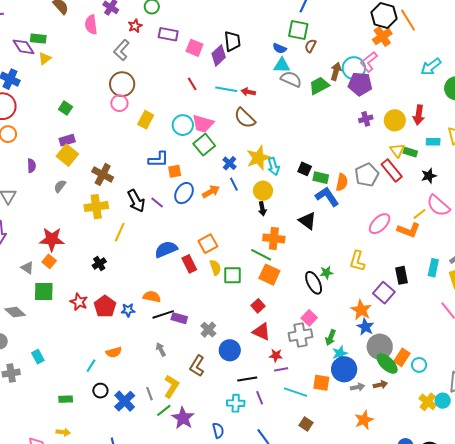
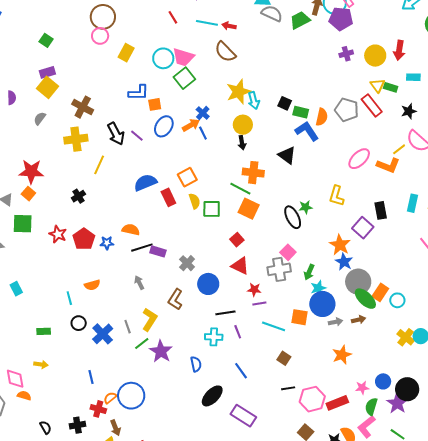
blue cross: (230, 163) -> (203, 113), moved
gray pentagon: (367, 175) -> (347, 110), turned -30
blue line: (234, 184) -> (203, 133), moved
cyan line: (91, 366) -> (69, 298), turned -48

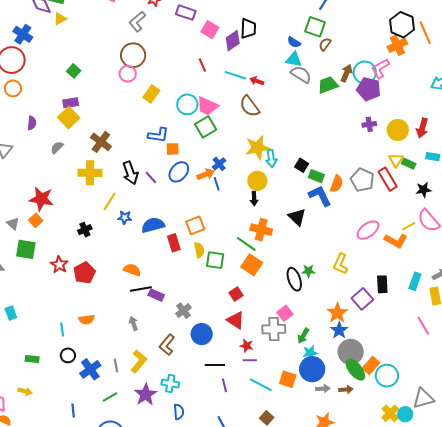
blue star: (107, 243) -> (125, 217), moved
cyan circle: (397, 300) -> (387, 376), size x1.5
cyan cross: (214, 337) -> (170, 383), moved
green line: (142, 344) -> (110, 397), moved

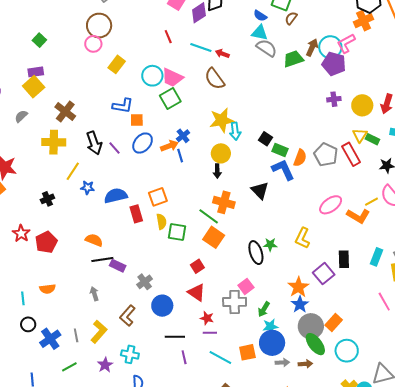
orange rectangle: (371, 366) -> (334, 322), moved
orange square: (288, 379) -> (247, 352), turned -30
purple star: (146, 394) -> (105, 365), size x0.7

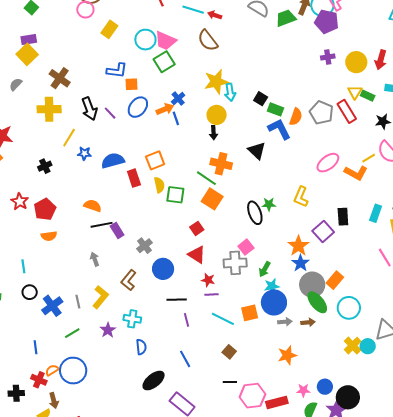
purple rectangle: (118, 266) -> (117, 231), turned 35
orange semicircle: (47, 289) -> (49, 236), moved

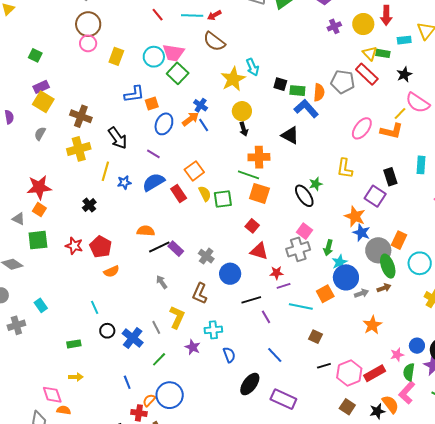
red arrow: (215, 15) -> (214, 15), turned -32
cyan arrow: (230, 92) -> (252, 67), moved
purple line: (110, 113) -> (153, 154), moved
green ellipse: (317, 302) -> (388, 266), turned 35

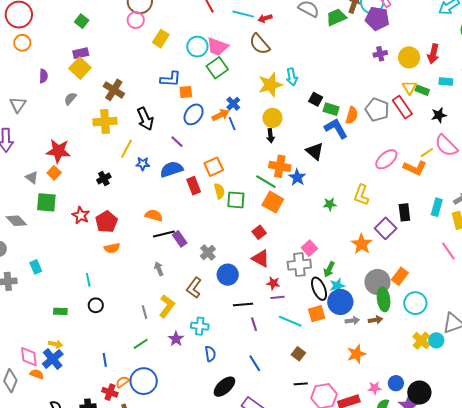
black ellipse: (304, 196) -> (319, 289), moved
blue star: (361, 233) -> (297, 177), moved
blue cross: (133, 338) -> (53, 359), moved

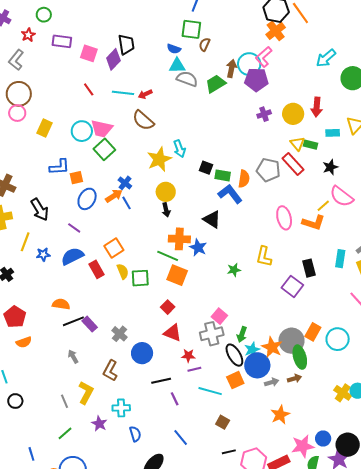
pink ellipse: (386, 159) -> (284, 218), turned -55
orange star: (362, 244) -> (272, 347), moved
cyan circle: (415, 303) -> (338, 339), moved
pink star: (375, 388) -> (303, 446), size x1.6

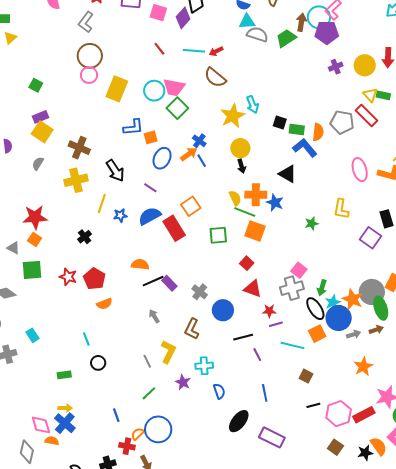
yellow rectangle: (44, 128) -> (117, 89), size x1.4
red rectangle: (96, 269) -> (174, 228), size x1.4
yellow semicircle: (123, 271) -> (235, 198), moved
blue line: (181, 437) -> (265, 393), turned 30

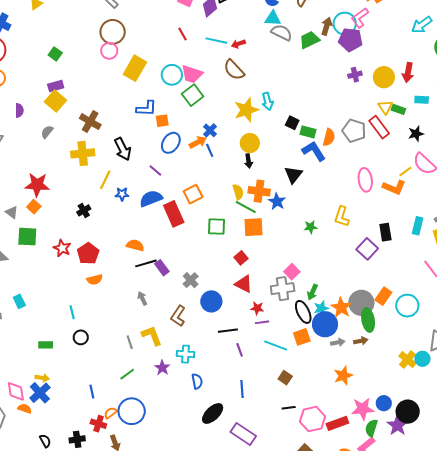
black triangle: (288, 174) -> (293, 175), turned 30
orange square: (255, 231) -> (254, 227), turned -30
yellow L-shape: (168, 352) -> (152, 336), turned -55

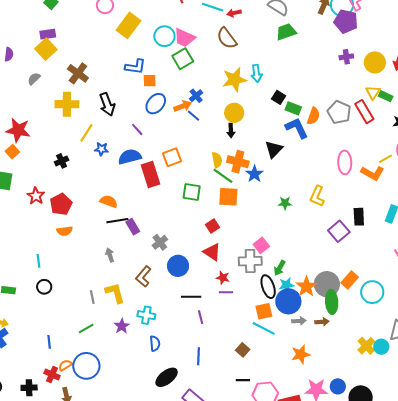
green trapezoid: (309, 40) -> (286, 32), moved
blue line: (210, 150) -> (193, 116), turned -32
cyan line: (276, 345) -> (264, 328), moved

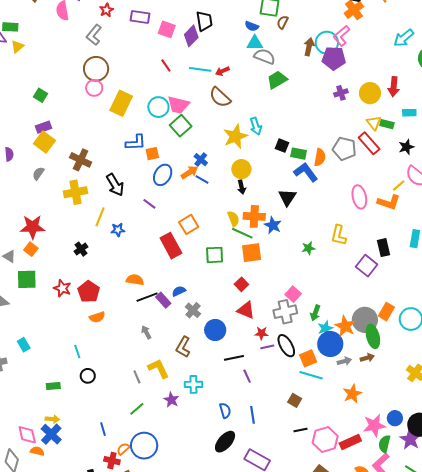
blue semicircle: (130, 157) -> (179, 291), moved, size x0.6
black ellipse: (268, 287) -> (286, 346), moved
blue semicircle: (155, 344) -> (225, 411), moved

